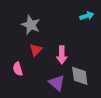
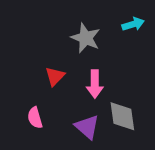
gray star: (31, 25) -> (86, 38), moved
pink semicircle: (18, 69) -> (35, 118), moved

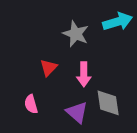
cyan arrow: (133, 24) -> (118, 22), size x1.5

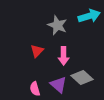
gray diamond: (108, 103) -> (82, 78), turned -40
pink semicircle: (31, 104) -> (35, 89), moved

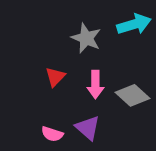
gray diamond: (82, 78) -> (133, 95), moved
pink semicircle: (35, 89) -> (52, 134), turned -56

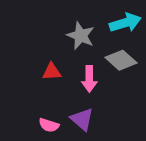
red triangle: (55, 77) -> (52, 72), turned 42
gray diamond: (133, 95) -> (121, 60), moved

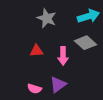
gray star: (81, 36) -> (47, 18), moved
purple triangle: (82, 119) -> (58, 85), turned 42

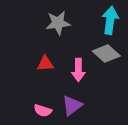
cyan arrow: (89, 16) -> (110, 20), turned -65
gray star: (47, 18) -> (58, 23), turned -30

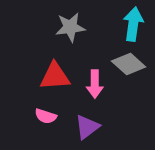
red triangle: (45, 64) -> (55, 76), size x1.5
pink semicircle: (43, 111) -> (46, 116), moved

